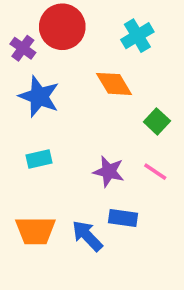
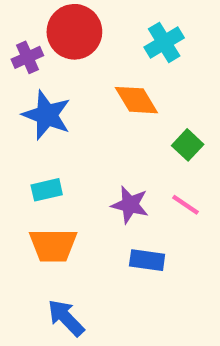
purple cross: (23, 48) -> (27, 57), turned 30
orange trapezoid: (35, 231) -> (53, 245), moved
blue arrow: (87, 236) -> (66, 318), moved

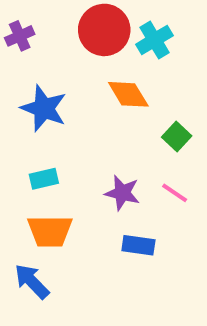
red circle: (74, 32) -> (104, 30), moved
purple cross: (27, 57) -> (20, 36), moved
blue arrow: (66, 318) -> (32, 281), moved

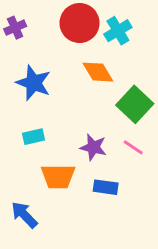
green square: (177, 137) -> (135, 104), size x1.6
orange trapezoid: (50, 231) -> (58, 176), moved

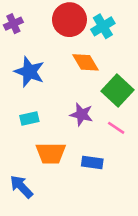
purple star: (93, 147) -> (81, 114), moved

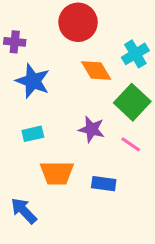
purple cross: (13, 24) -> (15, 42), moved, turned 30
cyan cross: (103, 26) -> (135, 54), moved

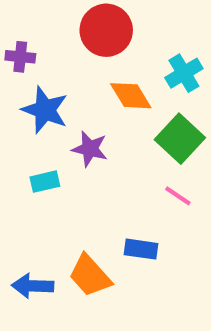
purple star: (92, 129) -> (90, 149), moved
orange trapezoid: (57, 173) -> (90, 276), moved, turned 48
blue arrow: (24, 211) -> (33, 286), turned -44

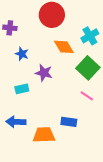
blue star: (45, 110) -> (22, 54), size x0.6
orange trapezoid: (90, 276) -> (44, 135), turned 130
blue arrow: (33, 286) -> (16, 122), moved

